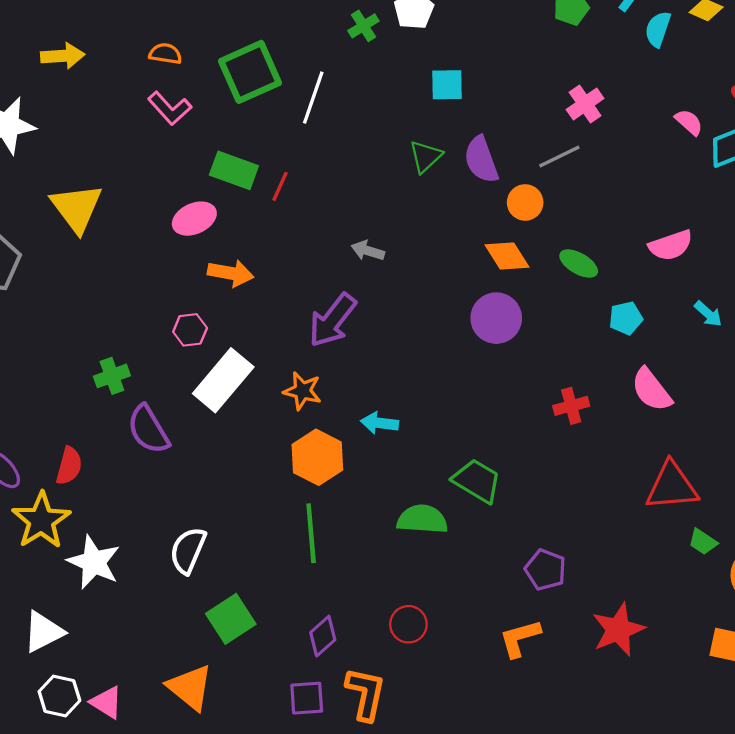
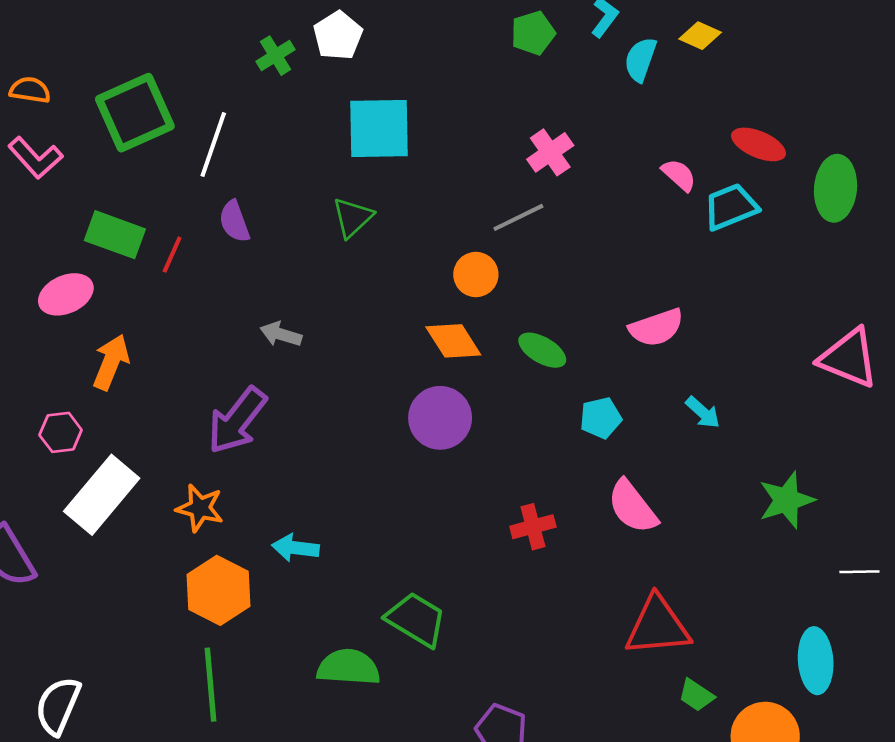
cyan square: (447, 85) -> (379, 129), size x1.6
purple semicircle: (481, 160) -> (234, 221), moved, size x0.7
orange arrow: (231, 273) -> (111, 362), turned -78

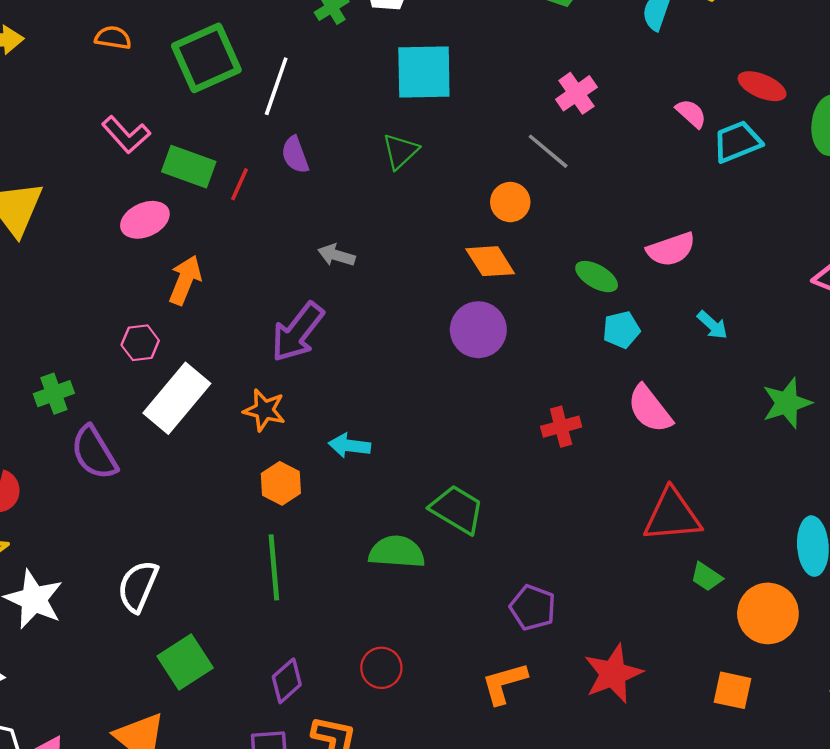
pink L-shape: (35, 158) -> (126, 135), moved
gray line: (518, 217) -> (548, 151), turned 66
green ellipse: (542, 350) -> (597, 277), moved
orange hexagon: (218, 590) -> (281, 483), size x0.7

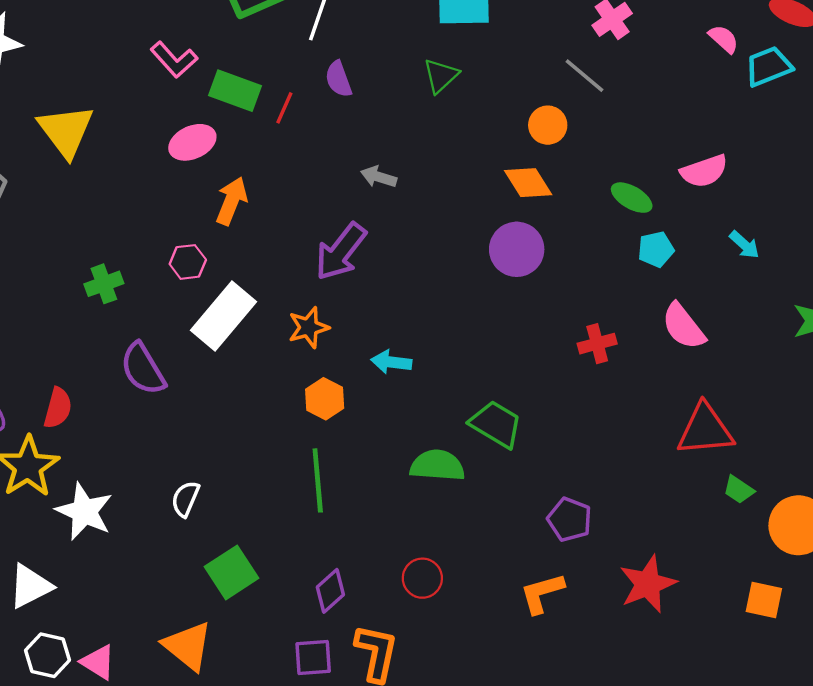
green cross: (54, 394) -> (104, 284), moved
orange star: (264, 410) -> (309, 327), turned -30
white semicircle: (138, 586) -> (185, 499), size x0.7

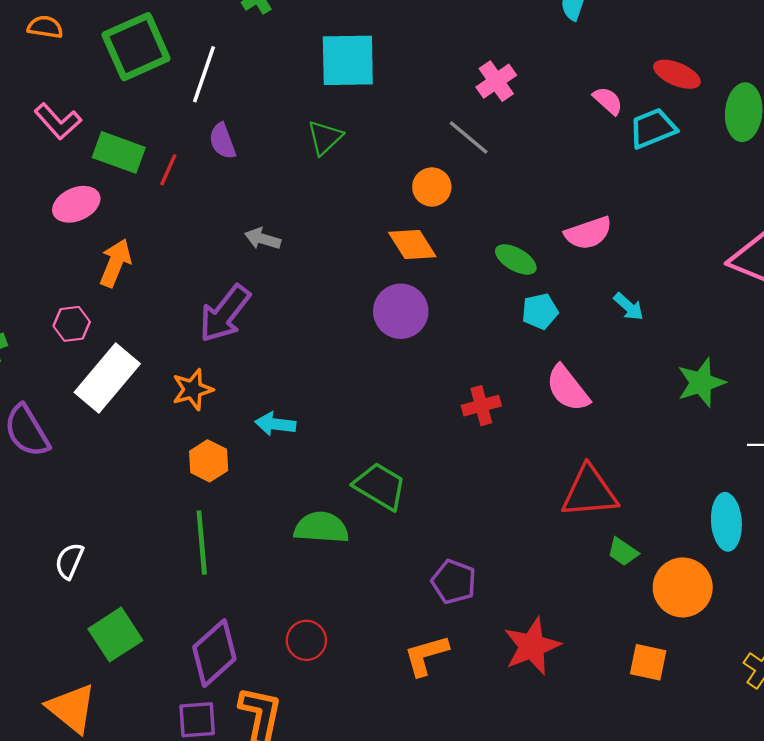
purple diamond: (330, 591) -> (214, 653), size x1.5

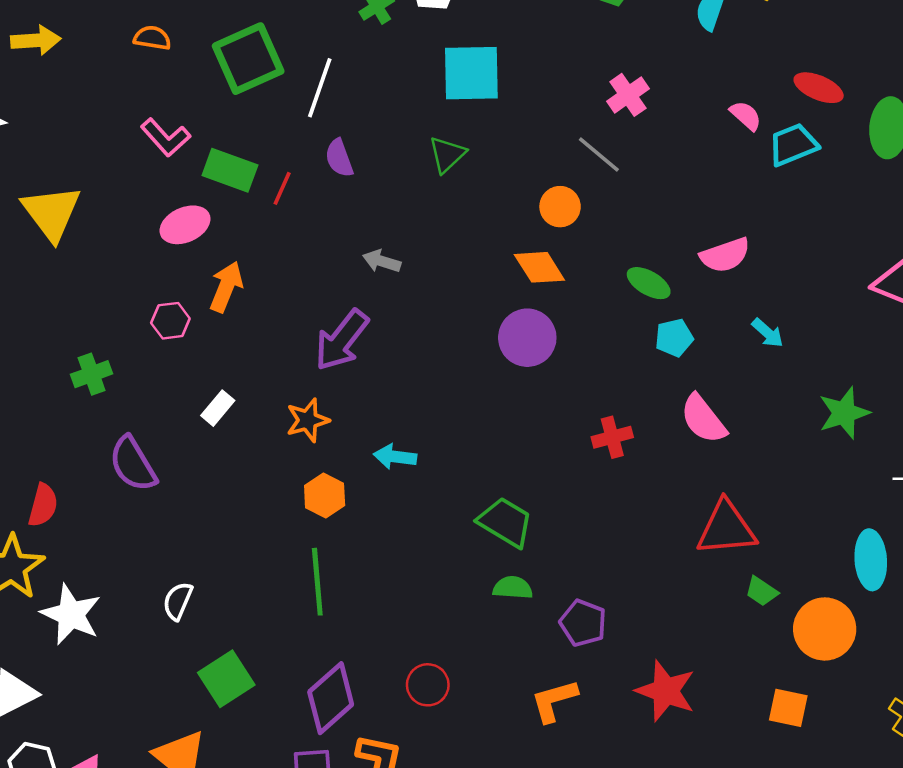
pink hexagon: (72, 324) -> (170, 321), moved
white rectangle: (107, 378) -> (218, 408), size x0.5
green semicircle: (321, 528) -> (513, 588), moved, size x0.7
red star: (532, 646) -> (666, 691), turned -30

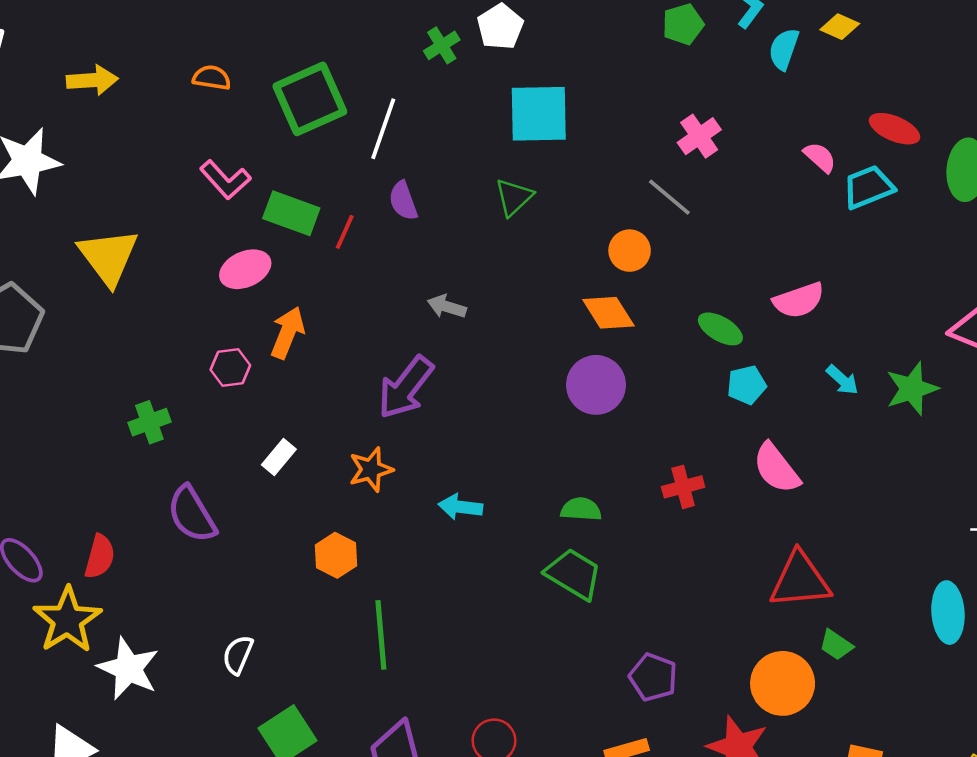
green star: (844, 413) -> (912, 389), moved
orange hexagon: (325, 495) -> (336, 555), moved
green semicircle: (513, 588) -> (581, 509), moved
orange circle: (825, 629) -> (783, 683), moved

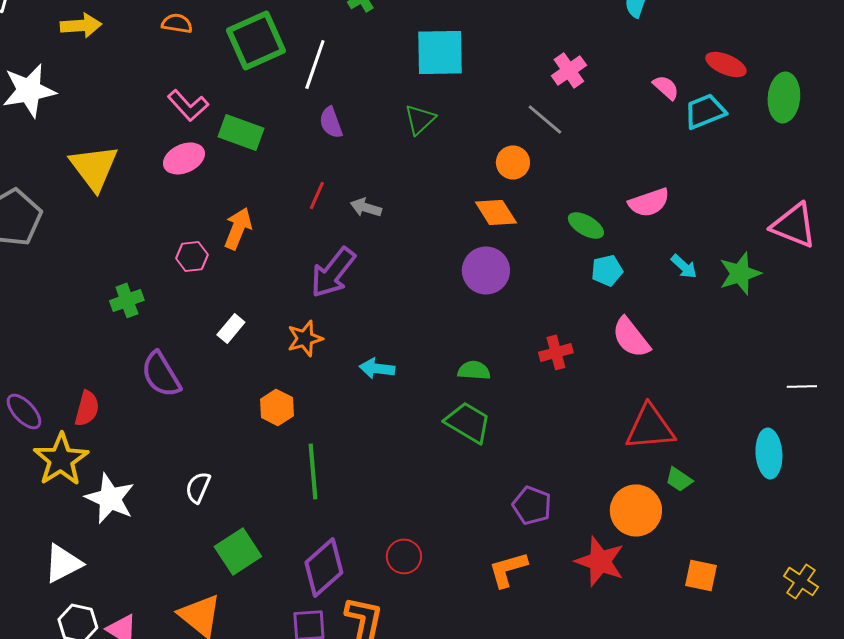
red line: (345, 232) -> (317, 195), moved
pink ellipse: (245, 269) -> (184, 158), moved

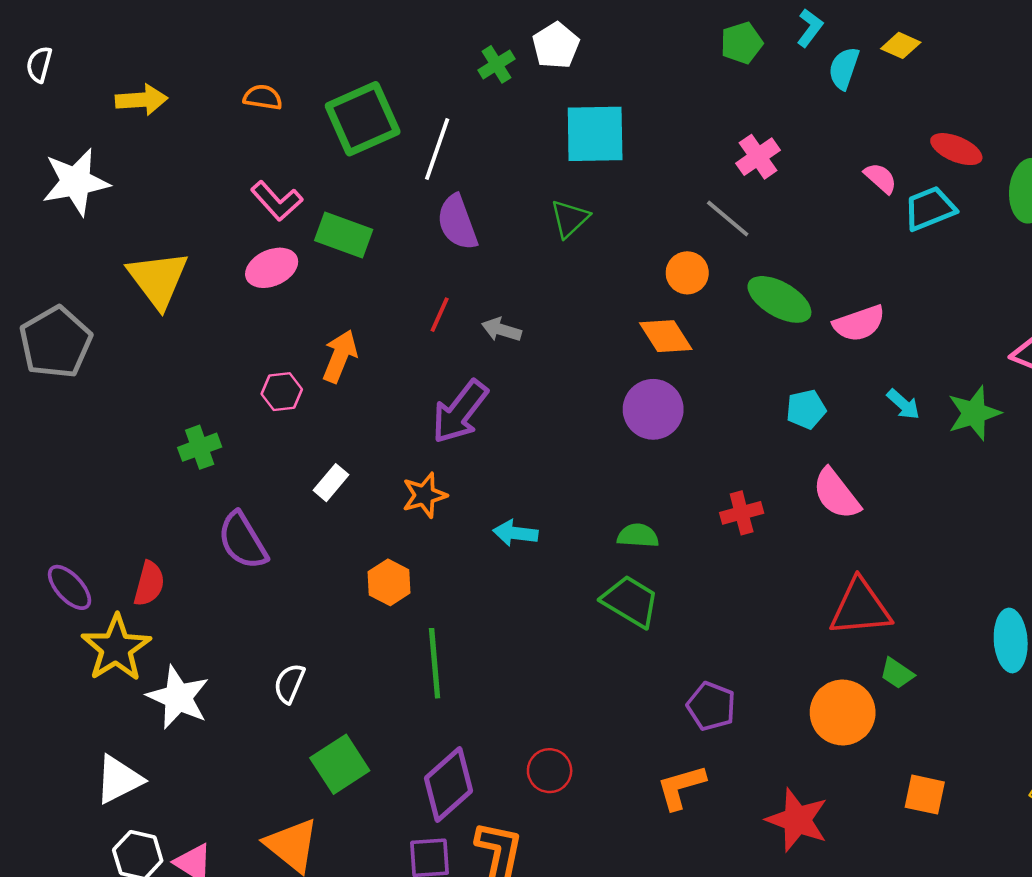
purple semicircle: (331, 122) -> (457, 222), size x1.4
green ellipse: (586, 225) -> (779, 299), moved, size x1.4
red star: (600, 561) -> (797, 820), moved

